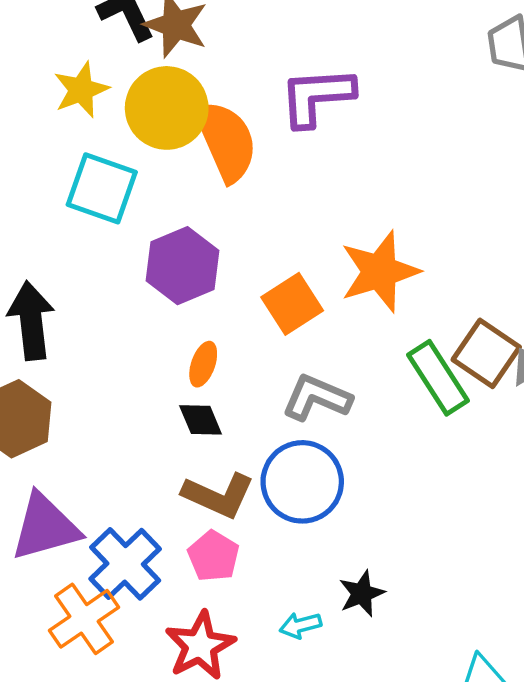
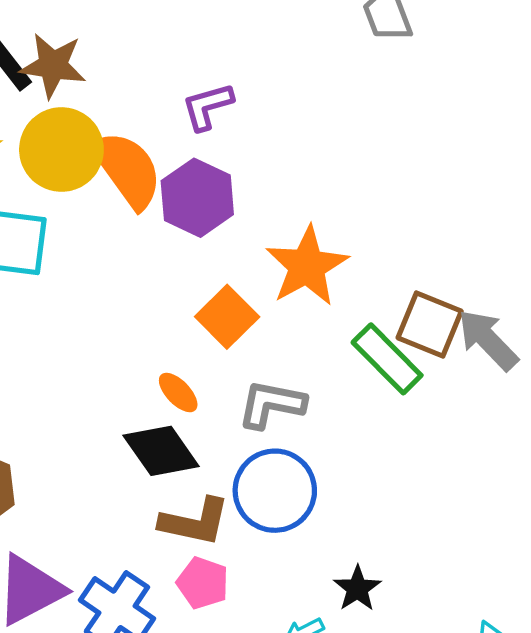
purple L-shape: (317, 97) -> (207, 106), size x0.7
purple hexagon: (183, 266) -> (197, 198), moved
orange ellipse: (203, 364) -> (178, 393), moved, turned -51
black diamond: (201, 420) -> (161, 451), size x1.6

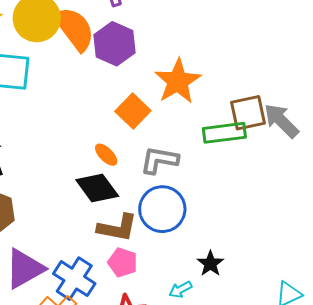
brown square: (430, 324) -> (248, 113), turned -33
green rectangle: (387, 359) -> (224, 133), turned -51

